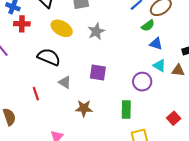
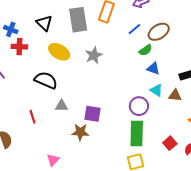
purple square: (98, 73) -> (92, 114), moved
gray triangle: (65, 82) -> (62, 106), turned -32
green rectangle: (126, 110) -> (137, 133), moved, size x1.4

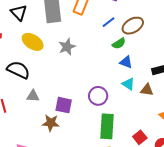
purple circle: (139, 106) -> (98, 96), moved

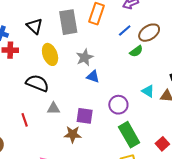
yellow ellipse: (33, 42) -> (50, 54), turned 40
blue triangle: (126, 62) -> (93, 77), moved
green rectangle: (107, 126) -> (129, 135), turned -30

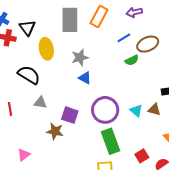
black triangle: (35, 26) -> (27, 28), moved
cyan triangle: (148, 91) -> (136, 111), moved
purple circle: (118, 105) -> (105, 110), size x1.4

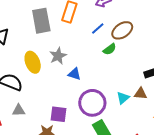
yellow ellipse: (46, 49) -> (33, 62), moved
blue triangle: (85, 78) -> (74, 74), moved
gray triangle: (40, 103) -> (19, 110), moved
cyan triangle: (136, 111) -> (123, 98), turned 48

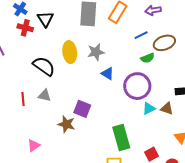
purple circle: (92, 103) -> (137, 86), moved

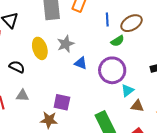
blue line: (141, 35) -> (107, 19), turned -56
black semicircle: (44, 66) -> (17, 67), size x0.7
brown triangle: (167, 109) -> (137, 106), moved

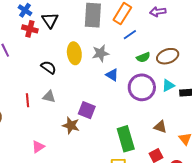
blue line: (107, 19) -> (130, 35), moved, turned 48
brown ellipse: (132, 23) -> (168, 56), moved
green semicircle: (118, 41) -> (143, 57), moved
cyan triangle: (127, 90) -> (168, 85), moved

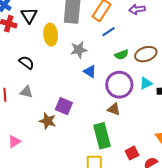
yellow ellipse: (74, 53) -> (51, 35), moved
brown triangle: (160, 127) -> (114, 109), moved

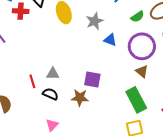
black semicircle: (26, 63) -> (50, 94), moved
brown triangle: (114, 109) -> (142, 71), turned 32

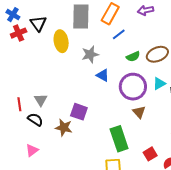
red cross: (21, 11) -> (19, 33), turned -35
brown triangle: (142, 71) -> (139, 112), moved
gray triangle: (53, 74) -> (41, 100), turned 48

